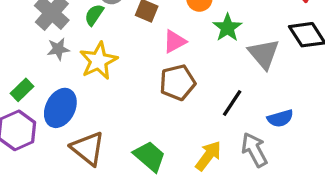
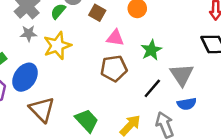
green star: (227, 28) -> (151, 50), moved
pink triangle: (175, 41) -> (115, 38), turned 30
gray triangle: (264, 54) -> (182, 75), moved

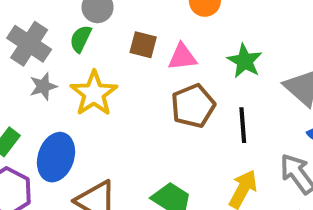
brown square: (97, 13) -> (143, 45), moved
black line: (152, 88) -> (243, 125), moved, turned -30

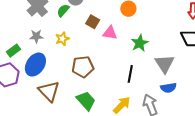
gray star: (43, 86) -> (36, 36), moved
yellow star: (94, 93) -> (62, 39), size x0.6
brown pentagon: (193, 106) -> (83, 67), moved

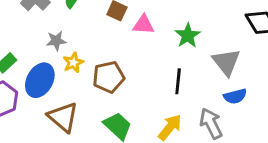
gray star: (36, 36) -> (56, 41), moved
yellow star: (62, 39) -> (73, 63), moved

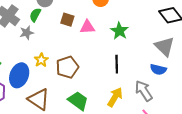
gray star: (56, 41) -> (27, 33), moved
gray triangle: (226, 62) -> (165, 47), moved
blue semicircle: (235, 96) -> (158, 70), turned 35

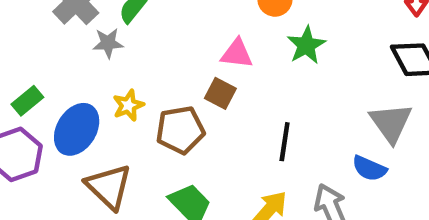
brown square: (67, 20) -> (220, 93), moved
green star: (119, 31) -> (306, 45), moved

